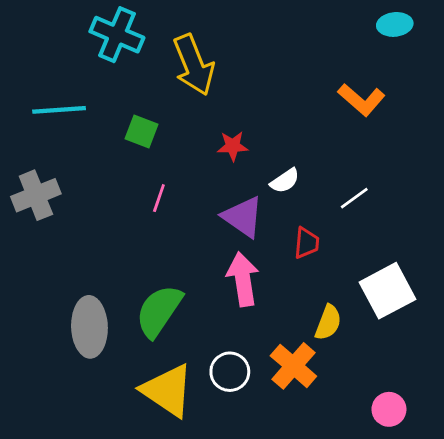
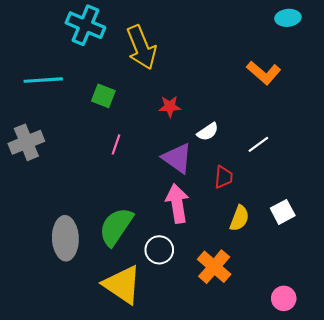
white square: (388, 291) -> (283, 212), size x0.6
yellow semicircle: (328, 323) -> (239, 218), moved
white circle: (230, 372) -> (159, 250), moved

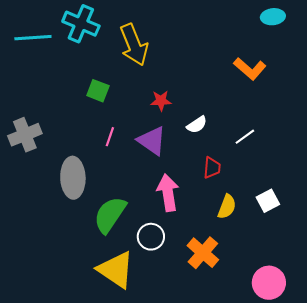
cyan line: (43, 80) -> (33, 38), moved
purple triangle: (177, 158) -> (152, 141), moved
gray ellipse: (65, 238) -> (73, 178), moved
pink circle: (284, 298) -> (269, 283), size x1.4

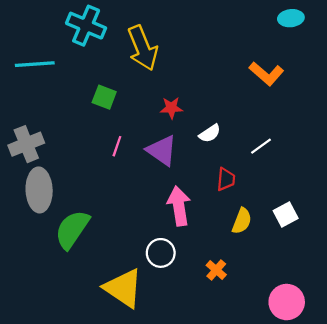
cyan line: (33, 38) -> (35, 64), moved
gray ellipse: (73, 178) -> (39, 190), moved
green semicircle: (110, 215) -> (72, 229), moved
orange cross: (203, 253) -> (216, 270), size x0.6

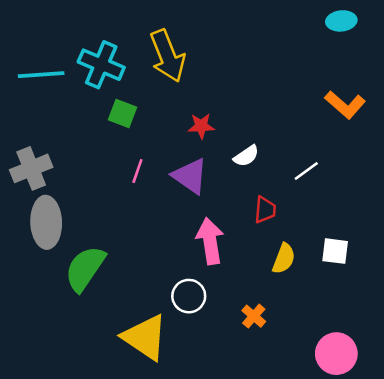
cyan cross: (86, 26) -> (101, 65), moved
orange L-shape: (266, 74) -> (345, 105), moved
white square: (286, 215) -> (335, 251), turned 35

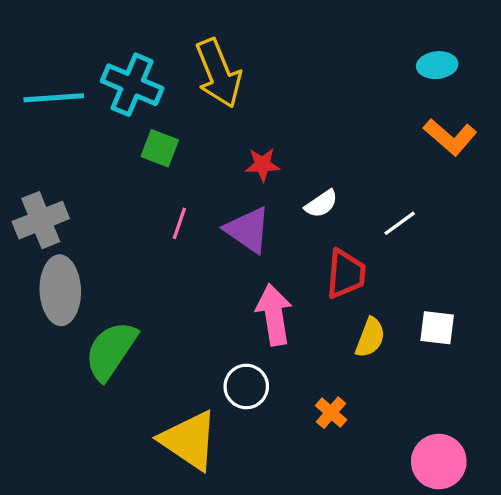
cyan ellipse: (341, 21) -> (437, 65), moved
red trapezoid: (265, 210) -> (346, 274), size x1.4

